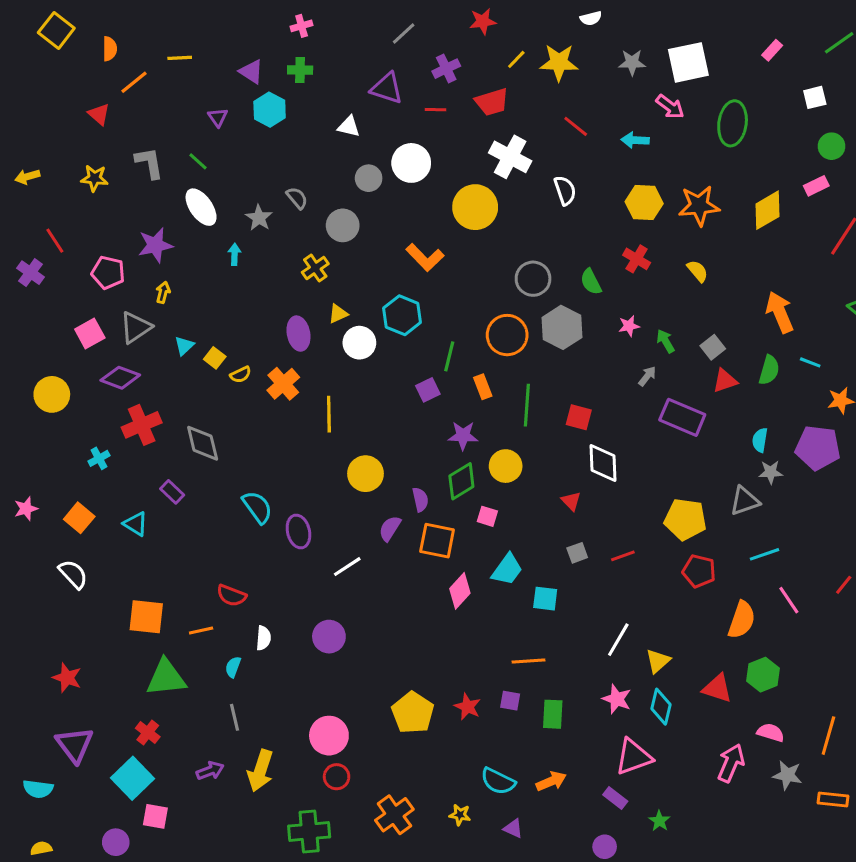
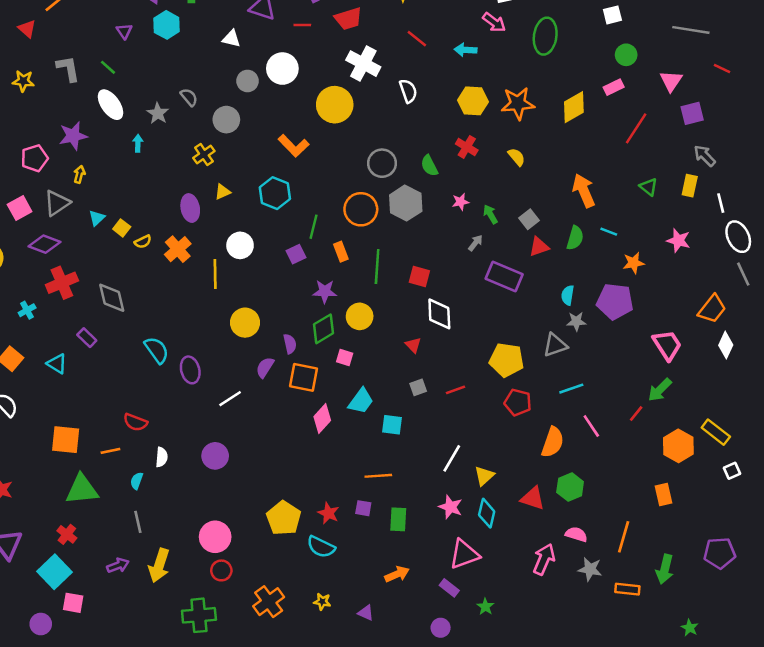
pink pentagon: (108, 273) -> (35, 158), turned -30
white circle: (359, 343) -> (240, 245), moved
cyan semicircle: (498, 781) -> (321, 547), moved

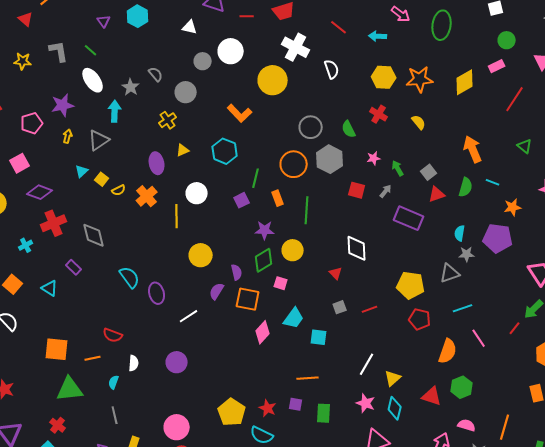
cyan arrow: (138, 143) -> (115, 111), size x1.5
gray triangle: (57, 203) -> (99, 140), moved
red square: (419, 277) -> (357, 190), moved

